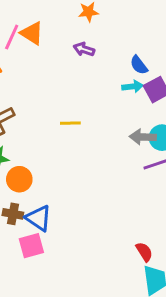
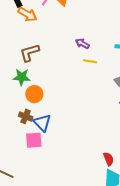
purple arrow: (84, 49) -> (82, 44), moved
yellow line: (70, 123) -> (90, 61), moved

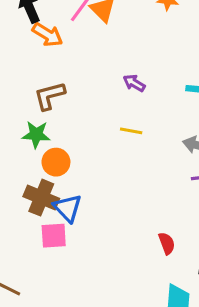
yellow line: (90, 61) -> (131, 131), moved
brown cross: (26, 116) -> (41, 198), size x1.5
red semicircle: (109, 159) -> (167, 243), moved

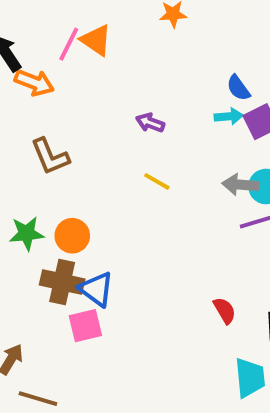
brown L-shape: (50, 96) -> (50, 156), turned -88
yellow line: (131, 131) -> (157, 181), turned 30
green star: (36, 135) -> (27, 233), moved

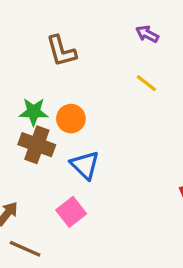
brown cross: (62, 282) -> (37, 145), moved
pink square: (85, 326) -> (71, 212), moved, turned -32

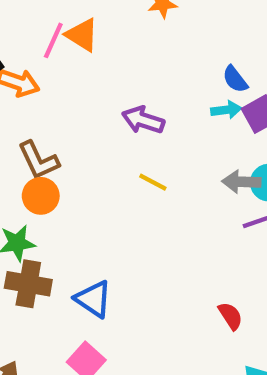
purple arrow: (147, 34) -> (143, 120), size x1.4
orange circle: (71, 119) -> (41, 196), moved

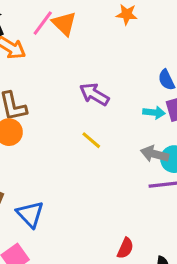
cyan arrow: (226, 110) -> (154, 112), moved
red semicircle: (230, 316) -> (125, 248), turned 45

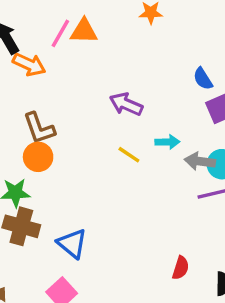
orange triangle: (64, 24) -> (84, 31), turned -36
cyan arrow: (154, 112) -> (167, 142), moved

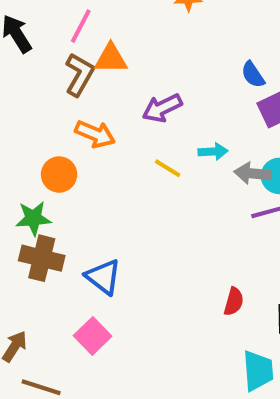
orange triangle: (84, 31) -> (111, 59), moved
orange arrow: (29, 64) -> (95, 134), moved
purple arrow: (126, 104) -> (162, 108), turned -48
brown L-shape: (39, 128) -> (80, 75), moved, turned -129

